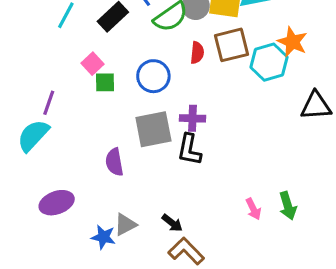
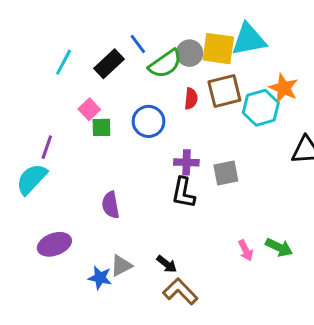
gray square: (153, 129) -> (226, 173), moved, size x0.7
green arrow: (288, 206) -> (279, 247), turned -48

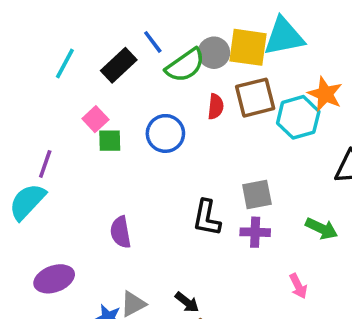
purple cross: (186, 162) -> (255, 232), moved
green arrow: (279, 247) -> (322, 229), moved
pink arrow: (246, 250) -> (298, 286), moved

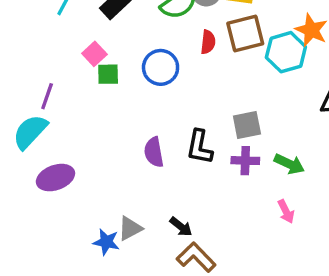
green arrow: (322, 229) -> (289, 164), moved
purple semicircle: (121, 232) -> (154, 152), moved
purple ellipse: (54, 279) -> (55, 178), moved

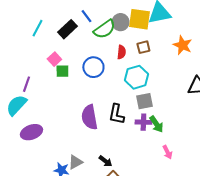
brown square: (245, 34) -> (143, 47), size x0.6
cyan hexagon: (286, 52) -> (136, 77), moved
purple semicircle: (154, 152) -> (89, 117), size x1.4
green arrow: (289, 164) -> (156, 124), moved, turned 30

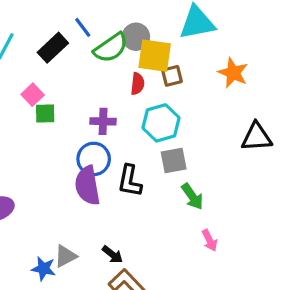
yellow square: (139, 19) -> (155, 56), moved
blue circle: (93, 67) -> (94, 159), moved
purple cross: (143, 122) -> (103, 121), moved

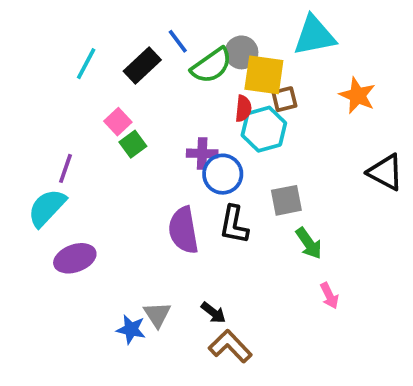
green square: (45, 113) -> (133, 144), turned -35
cyan hexagon: (161, 123) -> (264, 129), moved
black triangle: (257, 137) -> (386, 172), turned 32
blue circle: (94, 159) -> (223, 174), moved
gray triangle: (65, 256) -> (157, 314), turned -35

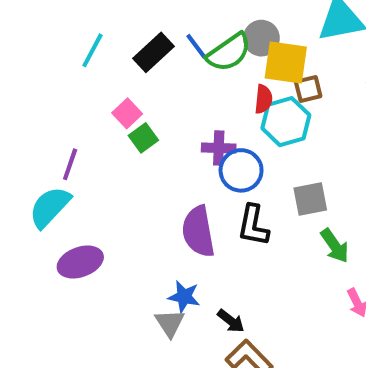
blue line: (178, 41) -> (196, 46), moved
blue star: (131, 329) -> (184, 297), moved

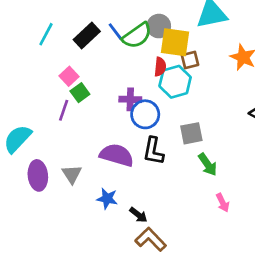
purple line: (70, 164) -> (64, 110), moved
purple semicircle: (198, 231) -> (117, 155), turned 116
purple ellipse: (80, 262) -> (38, 175), turned -76
gray triangle: (170, 323) -> (72, 174), moved

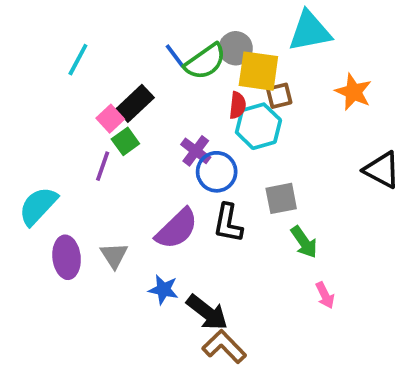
black rectangle: (87, 36) -> (135, 103), moved
purple cross: (130, 99) -> (196, 151), turned 35
purple semicircle: (117, 155) -> (177, 229), turned 120
black arrow: (138, 215) -> (207, 312), size x1.6

